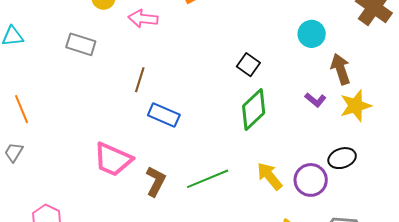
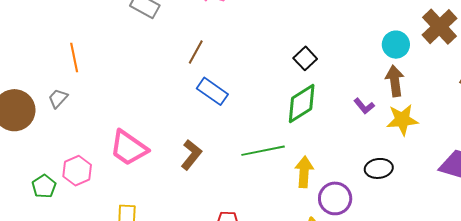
cyan circle: (312, 34) -> (396, 45), moved
pink trapezoid: (113, 159) -> (129, 148), moved
yellow arrow: (270, 176) -> (304, 172), turned 32
green line: (208, 179) -> (263, 151), moved
purple circle: (311, 180) -> (335, 198), moved

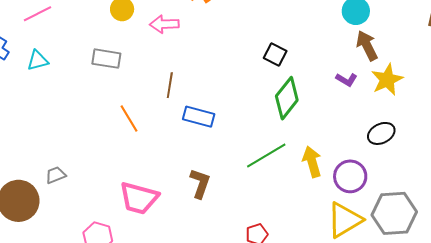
orange line: (74, 58) -> (129, 119), moved
gray trapezoid: (58, 98) -> (56, 175), turned 45

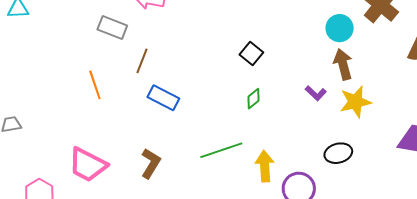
gray rectangle: (106, 59) -> (112, 28), moved
green diamond: (287, 98) -> (253, 99), size x0.5

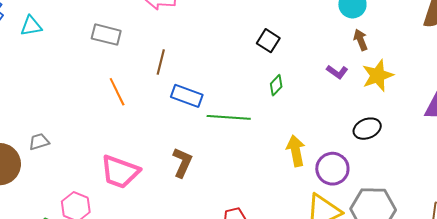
gray rectangle: (112, 28) -> (106, 35), moved
brown arrow: (343, 64) -> (361, 40), size x0.7
green line: (221, 150) -> (229, 117), moved, turned 30

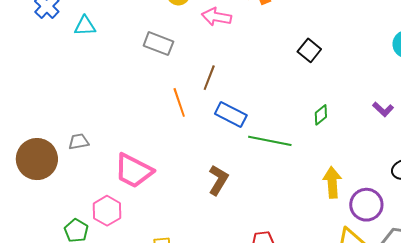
black square: (268, 41) -> (309, 50), moved
orange line: (117, 92) -> (179, 102), moved
pink trapezoid: (120, 172) -> (134, 171), moved

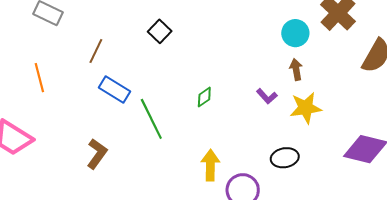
black square: (309, 50) -> (160, 31), moved
orange line: (179, 102) -> (39, 78), moved
green line: (270, 141) -> (151, 119), turned 48

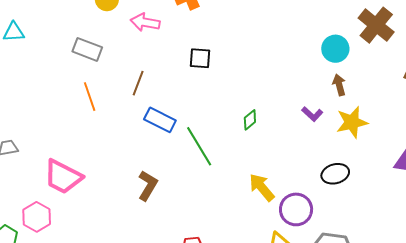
black square: (160, 31) -> (200, 58), turned -35
orange line: (39, 78) -> (90, 97), moved
yellow arrow: (210, 165) -> (262, 187), turned -36

